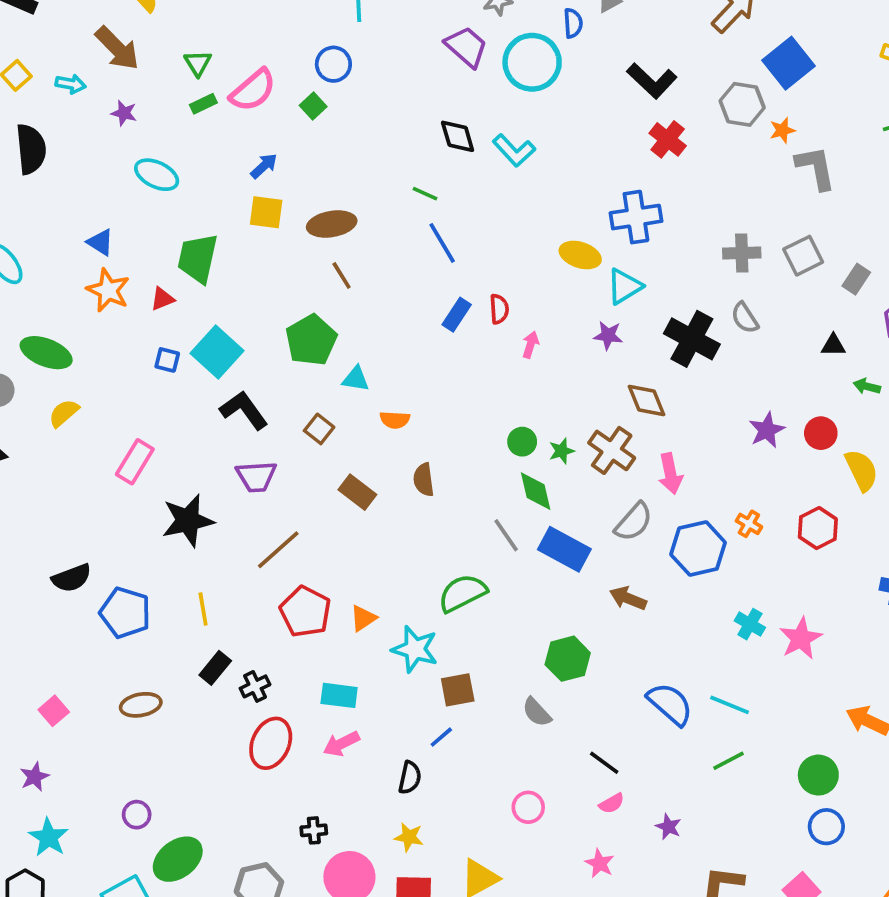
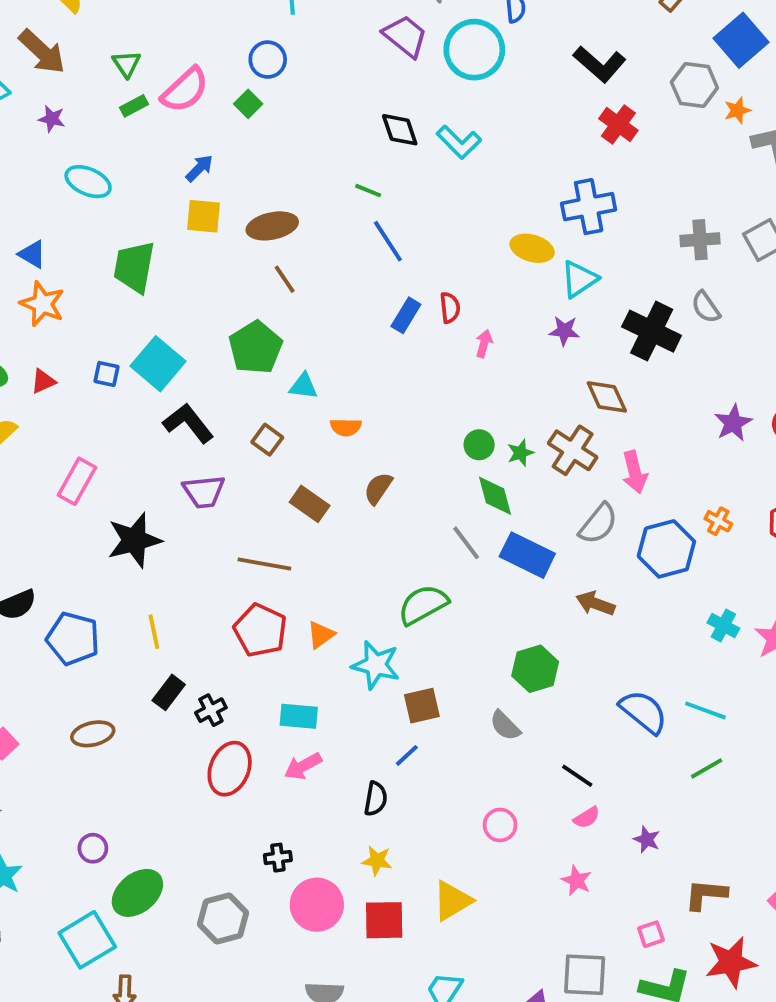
red triangle: (162, 299) -> (43, 381), moved
brown semicircle: (424, 480) -> (378, 488), turned 44
brown line: (278, 550) -> (264, 564), moved, turned 54

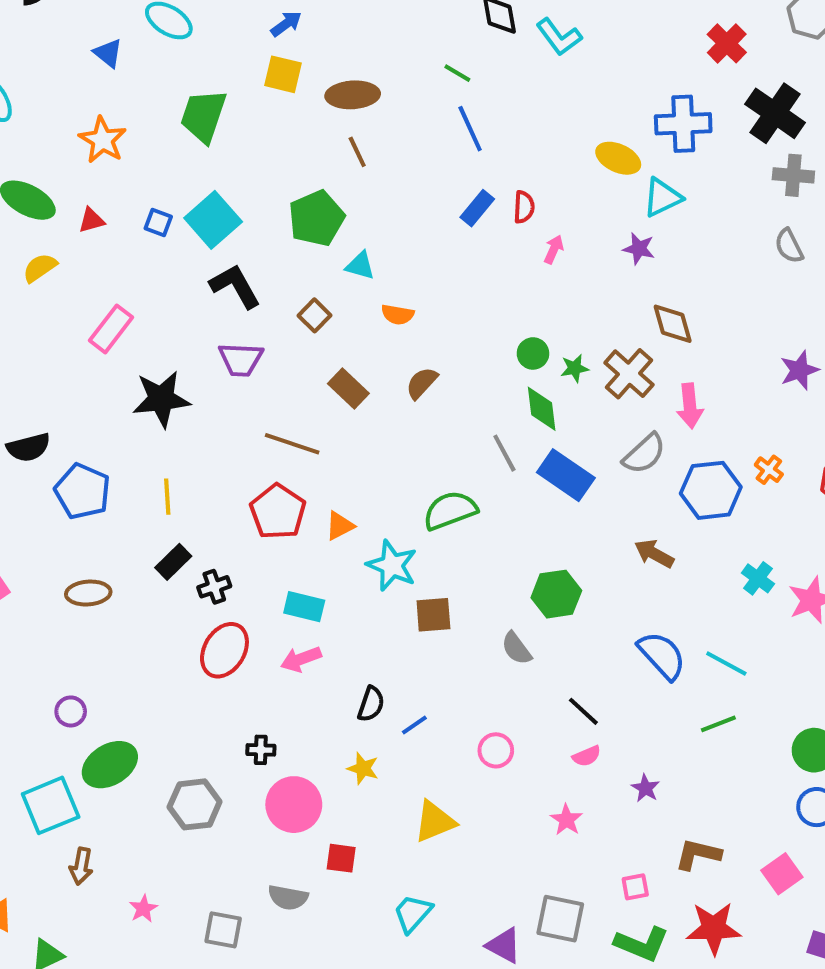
blue triangle: (32, 254) -> (108, 53), moved
black cross: (652, 331) -> (775, 113), moved
brown arrow: (595, 603) -> (654, 554), moved
blue line: (407, 755) -> (414, 725), moved
red square: (384, 920) -> (341, 858), moved, size x0.7

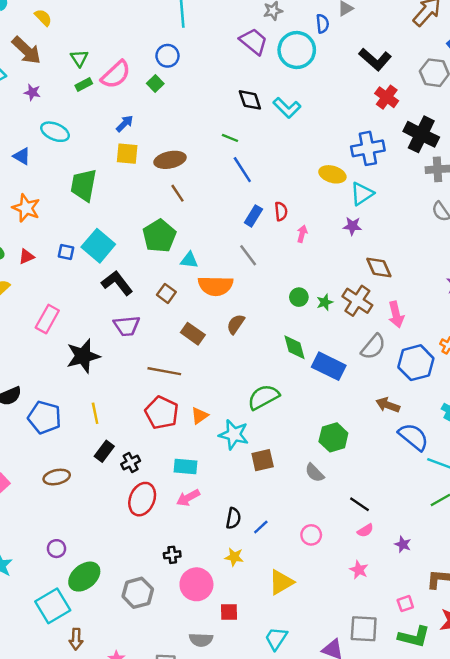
orange semicircle: (398, 315) -> (216, 286), size x1.8
green diamond: (542, 409) -> (295, 347), moved
gray line: (504, 453) -> (248, 255), moved
blue semicircle: (662, 655) -> (413, 437), moved

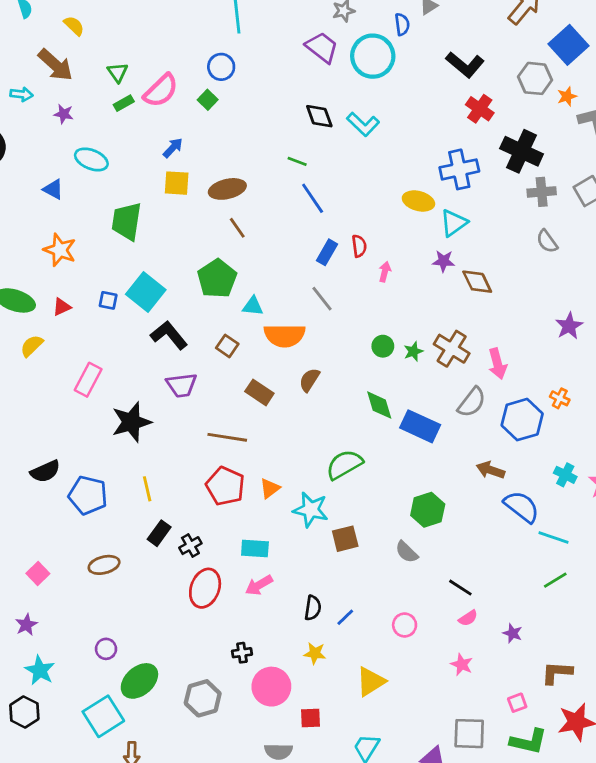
brown diamond: (379, 268) -> (477, 282), moved

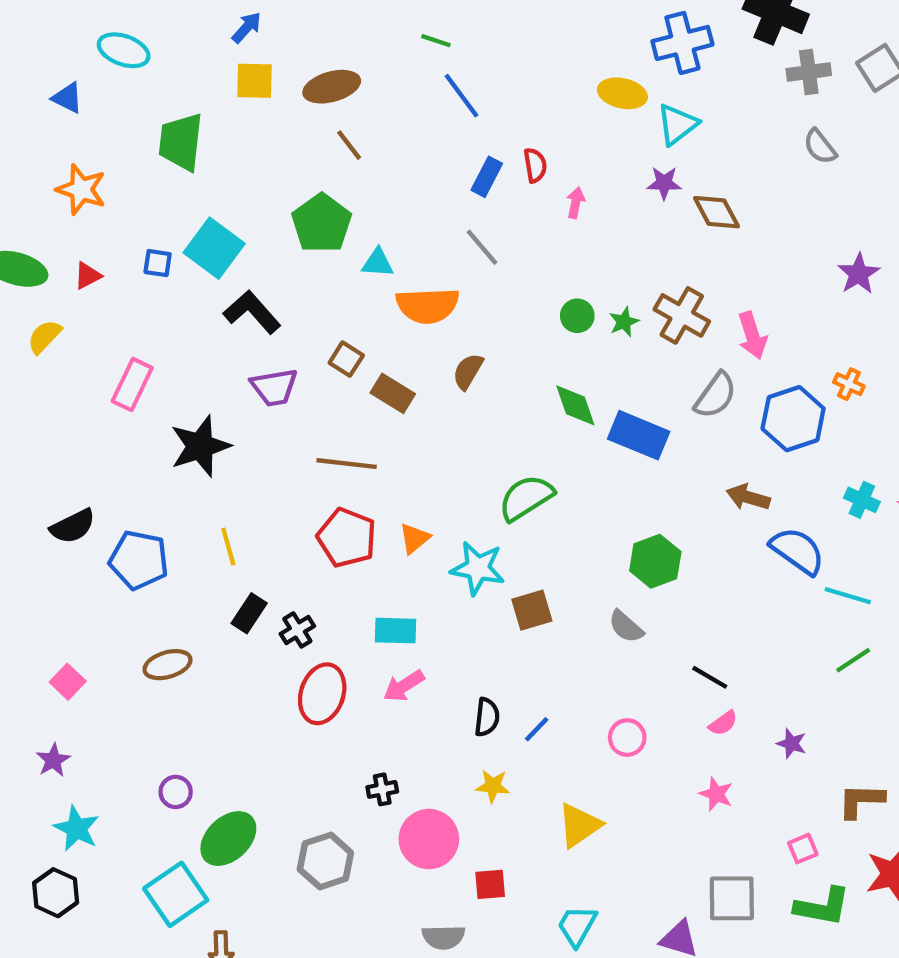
brown square: (227, 346) -> (346, 359), moved

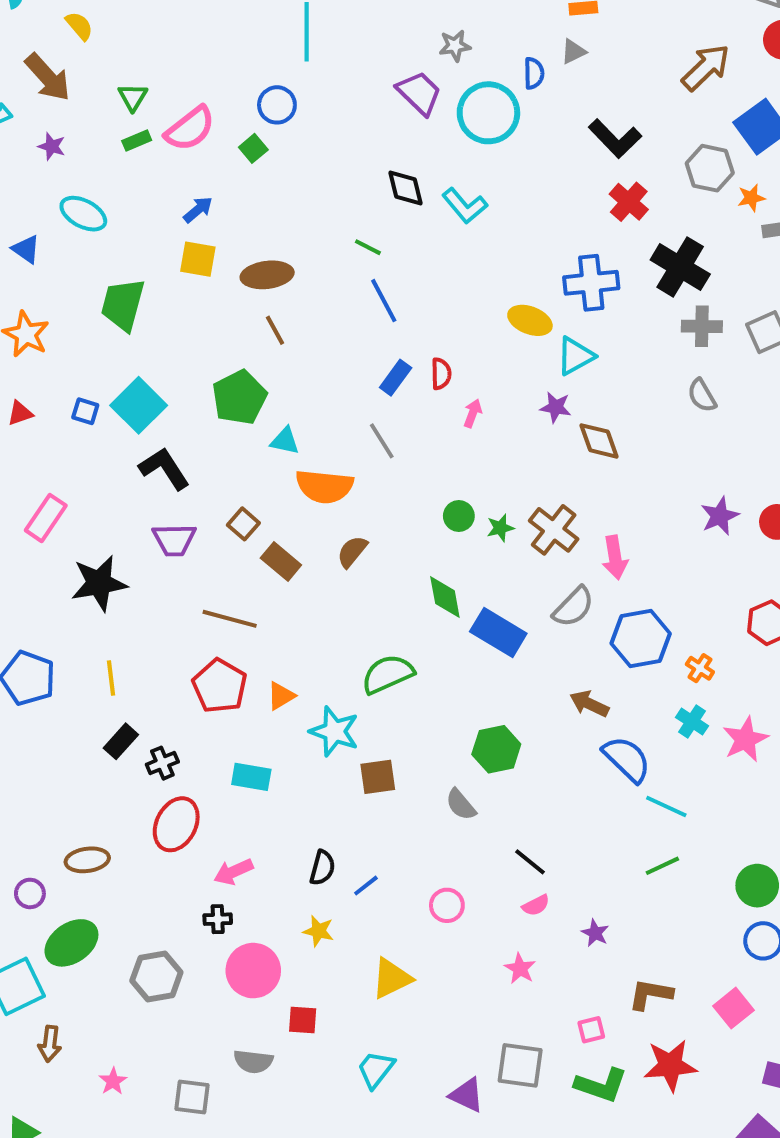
orange cross: (849, 384) -> (700, 668), moved
brown ellipse: (167, 665) -> (87, 860), moved
pink arrow: (404, 686) -> (233, 872), moved

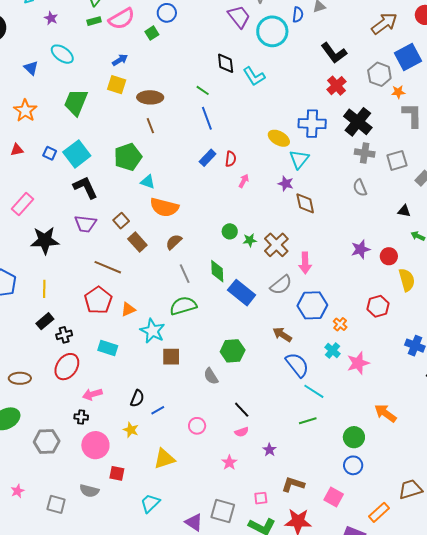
cyan triangle: (575, 356) -> (299, 159), turned -30
gray line: (382, 441) -> (185, 274), moved
pink square: (734, 1008) -> (334, 497), turned -30

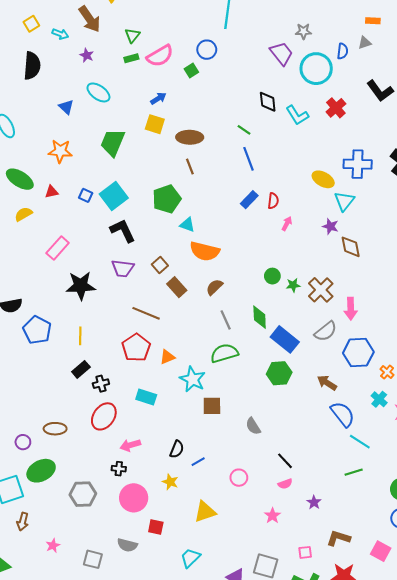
red cross: (337, 86) -> (336, 108), moved
orange star: (25, 111) -> (60, 151), turned -30
green hexagon: (233, 351) -> (279, 373), moved

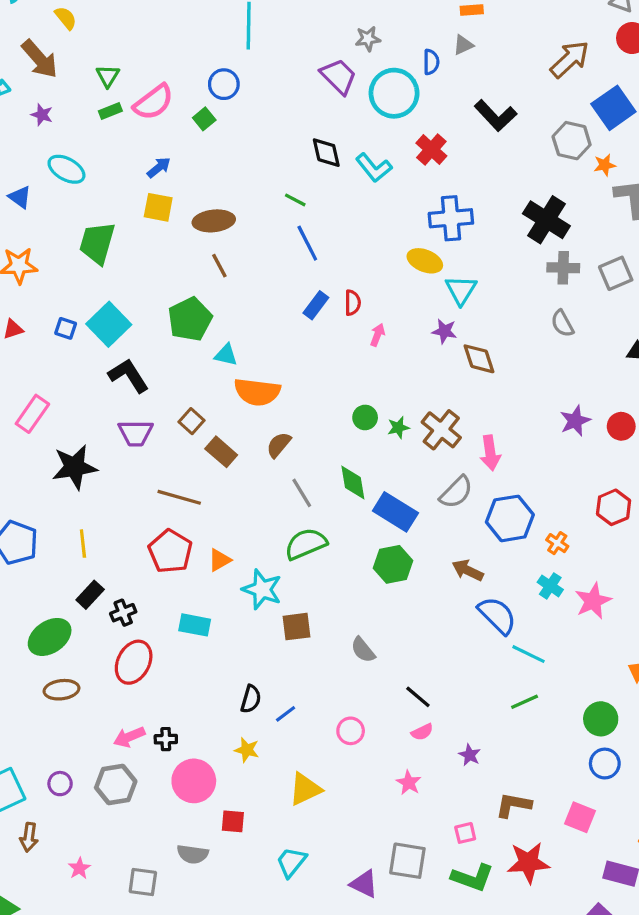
blue cross: (358, 164) -> (451, 218), moved
purple circle: (23, 442) -> (60, 784), moved
pink arrow: (130, 445) -> (129, 737), moved
green ellipse: (41, 471) -> (50, 637), moved

